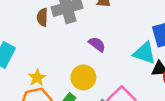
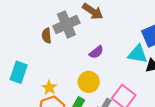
purple semicircle: (97, 44) -> (96, 52), turned 112

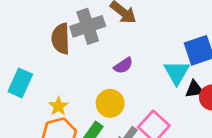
brown semicircle: (47, 36) -> (61, 39), size x1.5
cyan triangle: (138, 54) -> (177, 73), turned 45

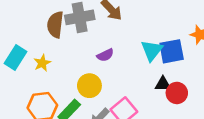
cyan triangle: (177, 73) -> (152, 50), moved
yellow star: (58, 106) -> (42, 63), moved

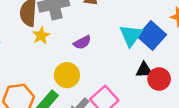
blue square: (172, 51) -> (152, 35), turned -35
yellow star: (42, 63) -> (41, 36), moved

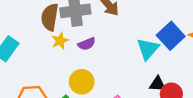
blue square: (152, 35) -> (171, 36), moved
purple semicircle: (82, 42) -> (87, 44), moved

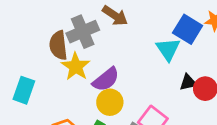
yellow star: (60, 41) -> (76, 67), size x1.5
purple semicircle: (87, 44) -> (106, 79), moved, size x1.5

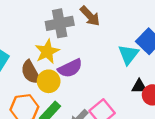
brown semicircle: (58, 45) -> (31, 72), moved, turned -35
yellow circle: (110, 102) -> (49, 81), moved

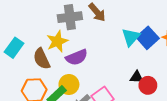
cyan triangle: (128, 54) -> (131, 37), moved
yellow circle: (49, 81) -> (69, 85), moved

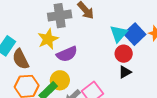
brown semicircle: (42, 59) -> (21, 59), moved
black triangle: (137, 77) -> (125, 72), turned -32
red circle: (148, 85) -> (124, 54), moved

